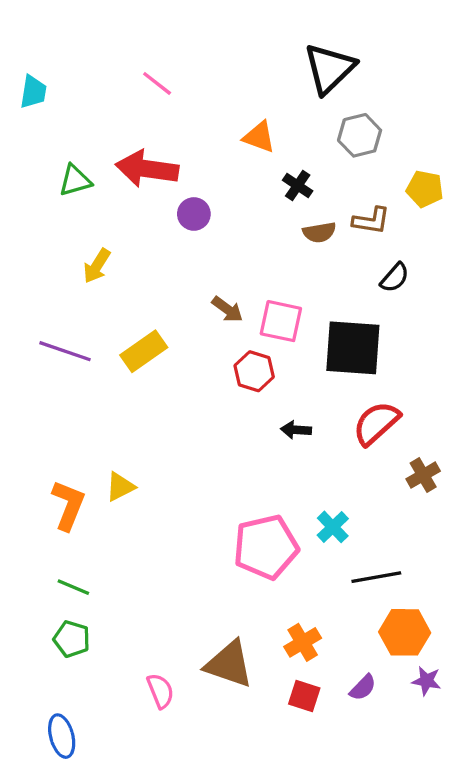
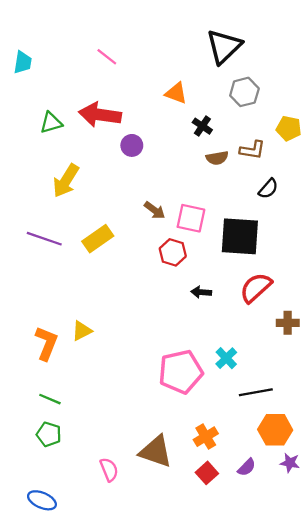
yellow arrow: (97, 266) -> (66, 181), size x1.4
brown cross: (423, 475) -> (288, 323), turned 30
red square: (304, 696) -> (207, 473), turned 30
blue ellipse: (62, 736) -> (42, 500), turned -52

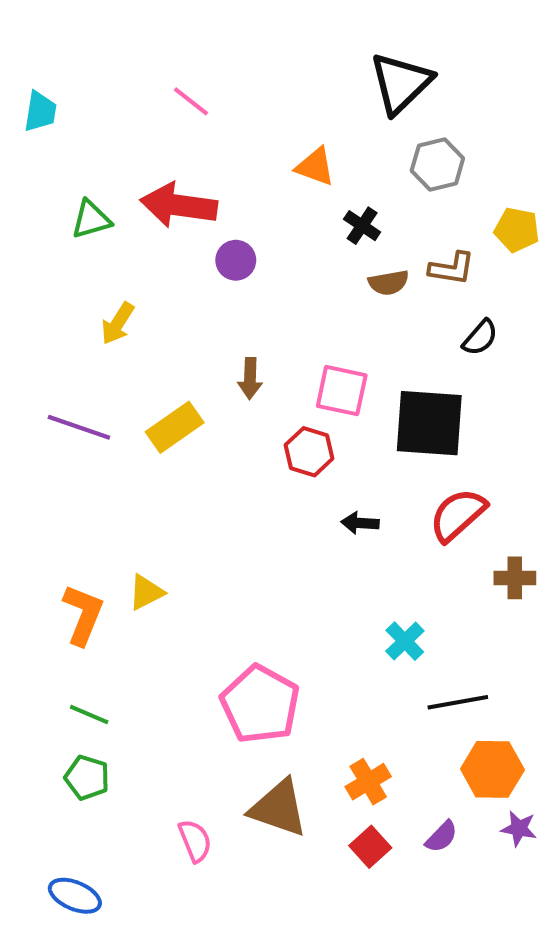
yellow arrow: (66, 181) -> (118, 323), size x0.7
brown arrow: (155, 210) -> (250, 378), moved, turned 55
pink pentagon: (181, 372) -> (260, 704), moved, turned -30

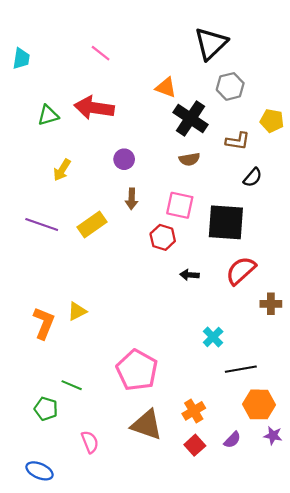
black cross: (362, 226) -> (191, 119), size x1.8
purple circle: (236, 260) -> (124, 159), moved
brown semicircle: (389, 283) -> (189, 159), moved
green line: (89, 714) -> (72, 385), moved
pink semicircle: (195, 841) -> (90, 442), moved

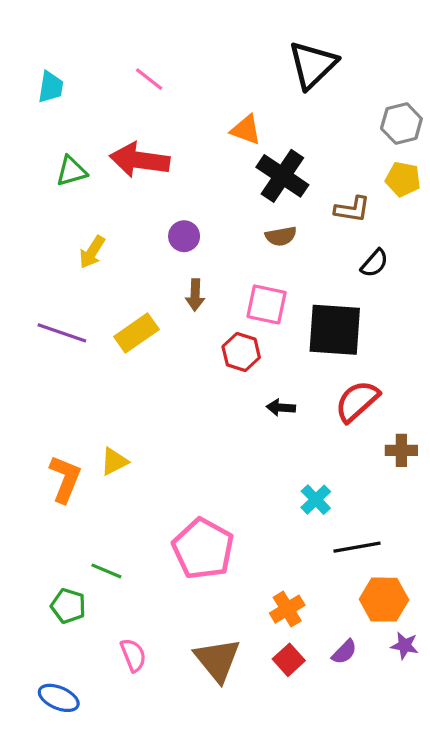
cyan trapezoid: (21, 59) -> (51, 87), moved
gray hexagon: (230, 86) -> (401, 124), moved
brown triangle: (147, 425) -> (217, 660), moved, turned 32

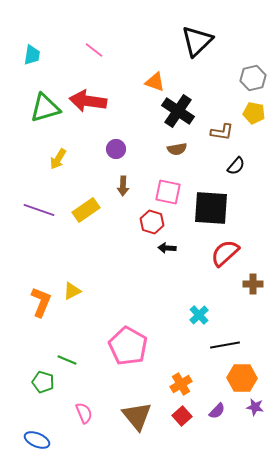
green triangle: (71, 171) -> (45, 108), size x1.5
black arrow: (281, 408) -> (167, 248), moved

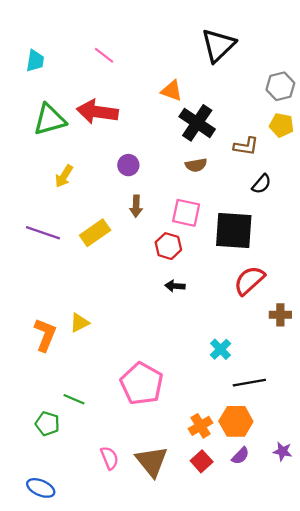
black arrow: (167, 248) -> (175, 286), moved
orange hexagon: (242, 378) -> (236, 421), moved
pink semicircle: (84, 413) -> (109, 458), moved

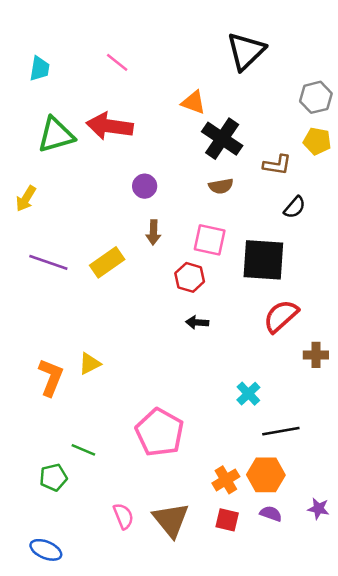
yellow arrow: (64, 176) -> (26, 199), moved
green pentagon: (47, 424) -> (53, 477), turned -30
purple semicircle: (240, 456) -> (271, 514), turned -114
red square: (202, 461) -> (227, 520), turned -35

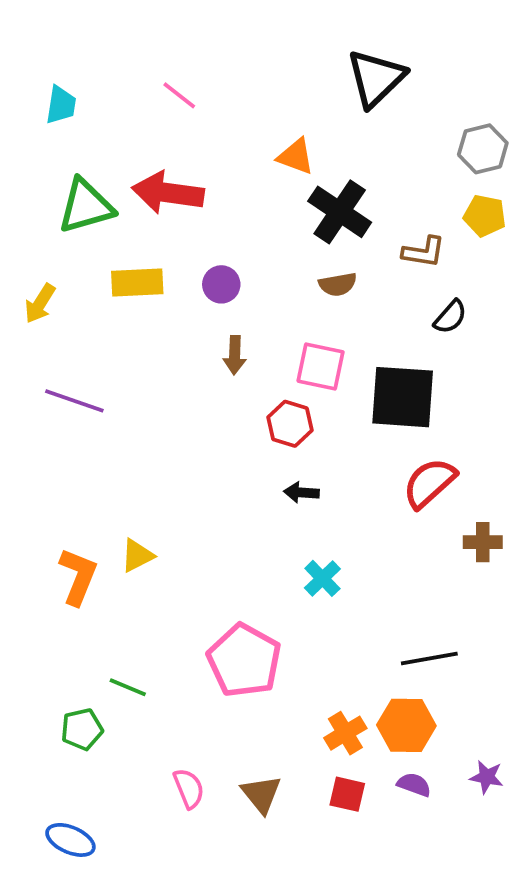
yellow rectangle: (107, 262) -> (137, 282), moved, turned 32
cyan cross: (248, 394) -> (322, 578), moved
brown triangle: (171, 520) -> (261, 794), size x0.7

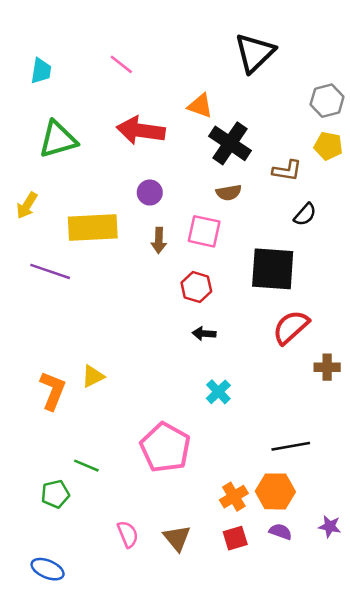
red arrow: (168, 193) -> (141, 130), moved
yellow rectangle: (137, 282) -> (93, 227), moved, size x1.4
pink square: (321, 366) -> (204, 231), moved
red square: (347, 794) -> (235, 538), turned -30

